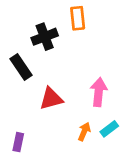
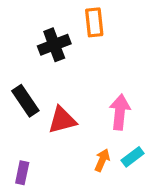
black rectangle: (21, 67) -> (25, 101), moved

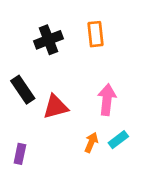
orange rectangle: (94, 22) -> (95, 34), moved

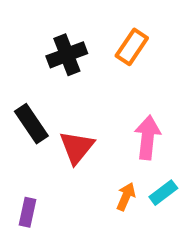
orange rectangle: (95, 34) -> (132, 47), turned 40
red triangle: (56, 107) -> (77, 147), turned -36

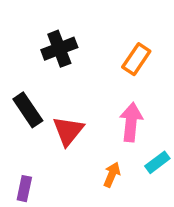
orange rectangle: (132, 47) -> (136, 59), moved
cyan rectangle: (163, 193) -> (157, 162), moved

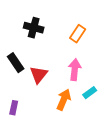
black cross: (59, 49) -> (34, 28), turned 36
orange arrow: (112, 175) -> (64, 100), size x1.5

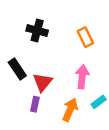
orange rectangle: (78, 34) -> (85, 37), turned -60
purple rectangle: (14, 108) -> (35, 104), moved

